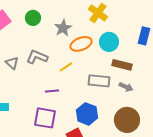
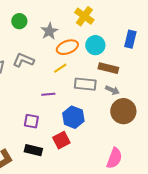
yellow line: (66, 67) -> (60, 68), moved
purple line: (52, 91) -> (48, 94), moved
purple square: (45, 118) -> (31, 121), size x0.7
brown circle: (127, 120) -> (123, 111), moved

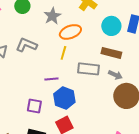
cyan circle: (95, 45) -> (111, 26), moved
yellow line: (60, 68) -> (63, 53), turned -40
blue hexagon: (73, 117) -> (64, 98), moved

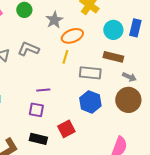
gray arrow: (115, 75) -> (129, 77), moved
purple line: (51, 79) -> (43, 90), moved
blue hexagon: (64, 98) -> (90, 102), moved

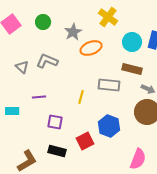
yellow line: (65, 57) -> (81, 97), moved
purple line: (43, 90) -> (39, 97), moved
blue hexagon: (90, 102) -> (109, 126), moved

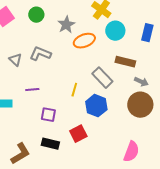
cyan circle: (132, 42) -> (115, 31), moved
gray rectangle: (109, 85) -> (102, 78), turned 40
blue hexagon: (109, 126) -> (96, 106), moved

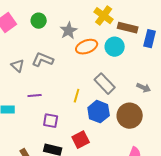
cyan circle: (115, 31) -> (115, 47), moved
brown rectangle: (125, 62) -> (128, 28), moved
brown circle: (140, 105) -> (130, 116), moved

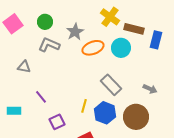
gray L-shape: (43, 60) -> (49, 45), moved
gray triangle: (18, 66) -> (24, 67), turned -32
purple line: (35, 96) -> (41, 97), turned 56
yellow line: (77, 96) -> (84, 106), moved
purple square: (51, 121) -> (57, 122), turned -35

